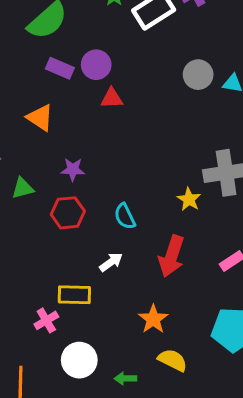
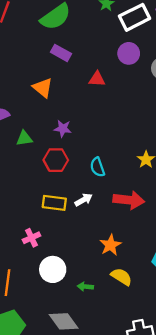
purple circle: (96, 65) -> (129, 53), moved
red arrow: (172, 256) -> (129, 200), turned -108
yellow rectangle: (74, 295) -> (54, 203), moved

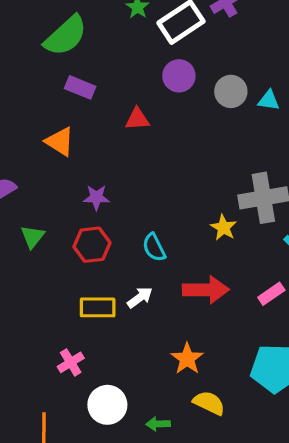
green triangle: (24, 138) -> (33, 237), moved, turned -36

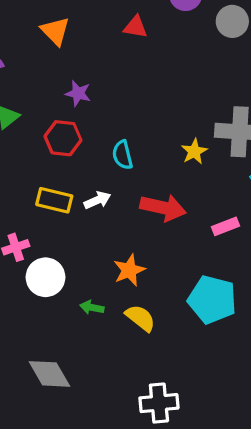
white circle: (107, 405) -> (46, 277), moved
green arrow: (158, 424) -> (92, 307), moved

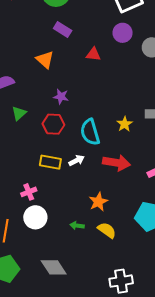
yellow star: (194, 151) -> (125, 124), moved
cyan semicircle: (122, 155) -> (90, 132), size x1.5
white circle: (46, 277) -> (35, 217), moved

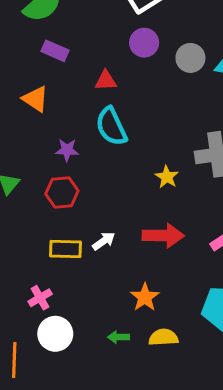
cyan semicircle: (90, 132) -> (111, 127), moved
yellow semicircle: (107, 230) -> (163, 337), turned -30

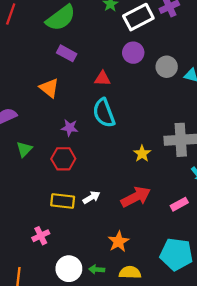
red arrow: (163, 236) -> (136, 197), turned -32
white circle: (55, 334) -> (69, 269), moved

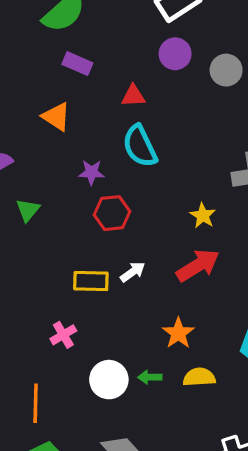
yellow star: (142, 154) -> (203, 216), moved
red hexagon: (63, 159) -> (112, 213), moved

